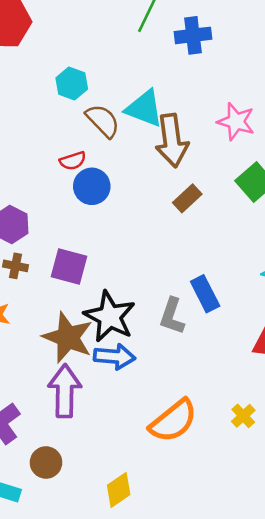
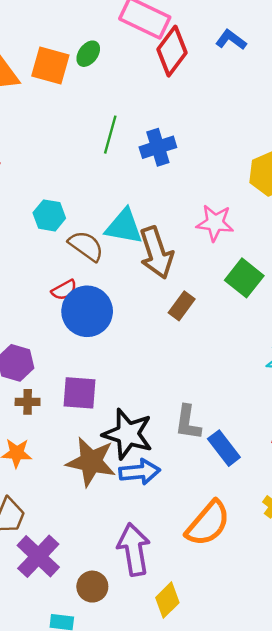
blue circle: (92, 186) -> (87, 311), size x1.4
blue rectangle: (205, 294) -> (224, 448), moved
purple arrow: (65, 391) -> (134, 549), moved

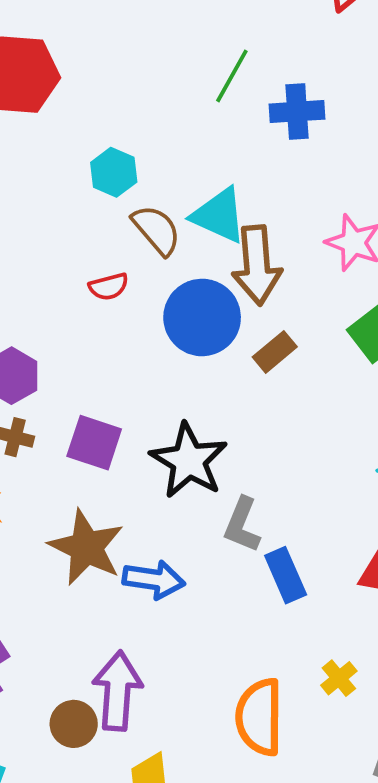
blue circle: (87, 311) -> (202, 317), moved
black star: (128, 434) -> (189, 461), moved
orange semicircle: (208, 523) -> (259, 717), moved, turned 126
brown circle: (92, 587) -> (74, 724), moved

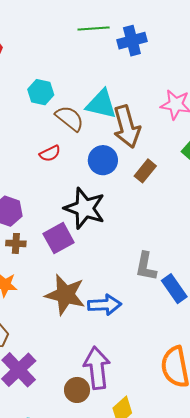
green line: (232, 76) -> (94, 28), turned 68
blue circle: (202, 317) -> (103, 160), size x0.7
purple square: (94, 443) -> (59, 238), turned -36
black star: (189, 461) -> (85, 208), moved

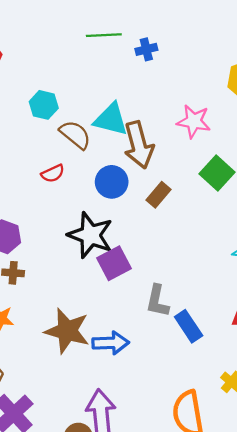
blue cross: (132, 41) -> (146, 49), size x0.7
purple square: (59, 238) -> (114, 263), moved

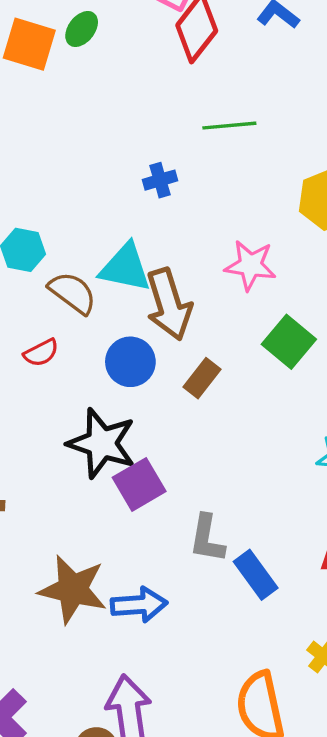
green line: (104, 35) -> (229, 126), moved
blue cross: (146, 49) -> (160, 180), moved

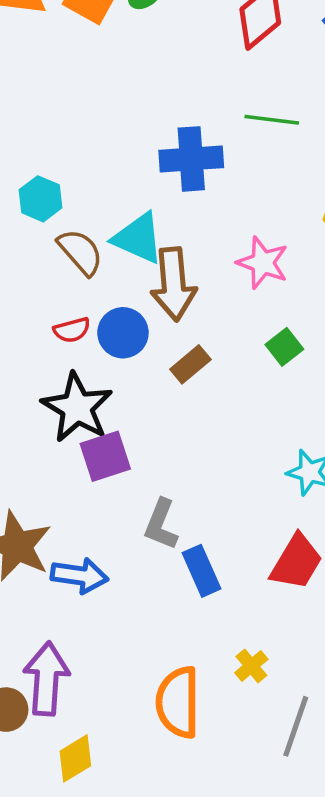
blue cross: (160, 180) -> (191, 159), size x1.8
green square: (289, 342) -> (284, 347), size x0.7
red semicircle: (41, 353) -> (72, 330), moved

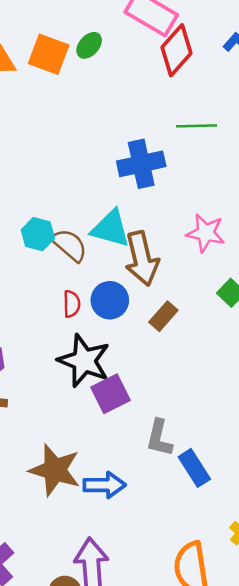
cyan hexagon: (41, 199) -> (38, 234), moved
red semicircle: (72, 330) -> (72, 304), turned -68

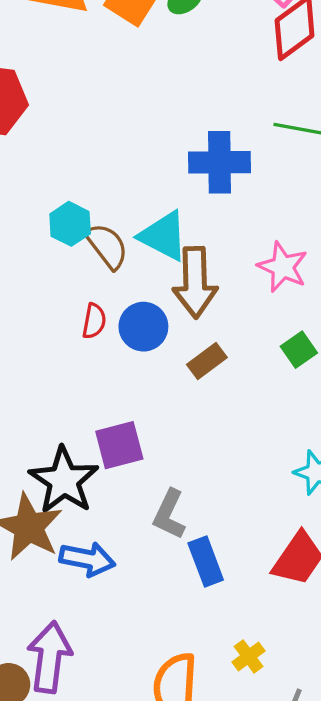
black star: (84, 361) -> (64, 480), moved

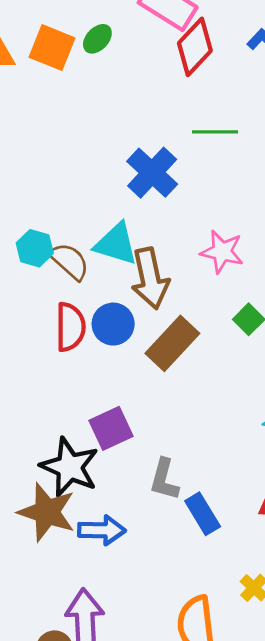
blue cross: (220, 162) -> (152, 173), turned -36
red semicircle: (94, 321) -> (70, 327), size x1.6
brown rectangle: (207, 361) -> (172, 343), size x1.6

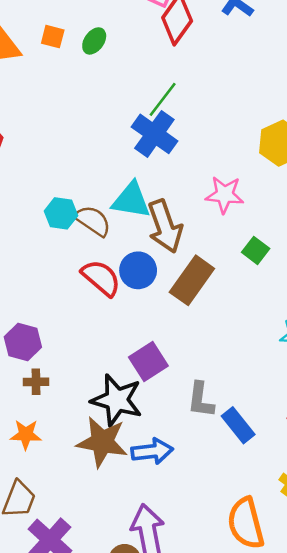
green ellipse: (97, 39) -> (94, 41), moved
orange square: (52, 48) -> (53, 37), size x0.6
green line: (215, 132) -> (163, 99), moved, turned -45
red semicircle: (70, 327) -> (101, 278), turned -42

